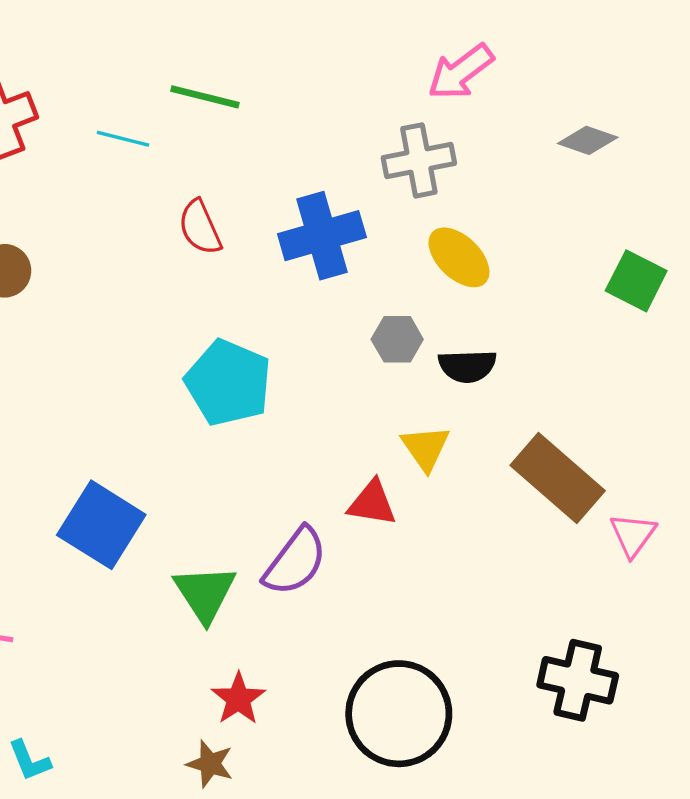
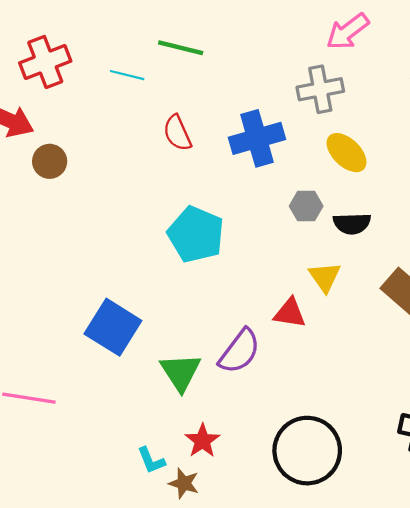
cyan L-shape: (29, 760) -> (151, 460), moved

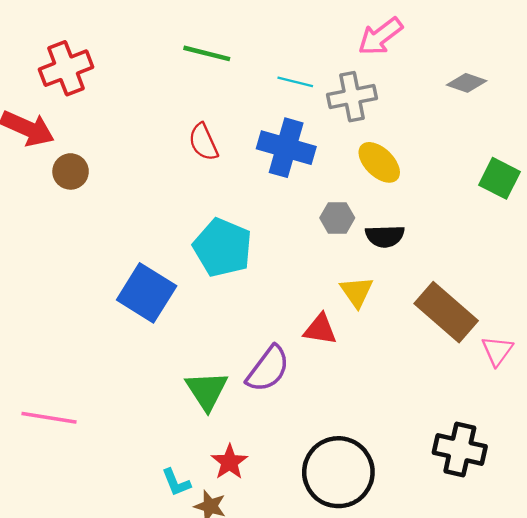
cyan line: (127, 75) -> (295, 82), moved
blue cross: (257, 138) -> (286, 148), turned 32
blue square: (113, 327) -> (147, 293), moved

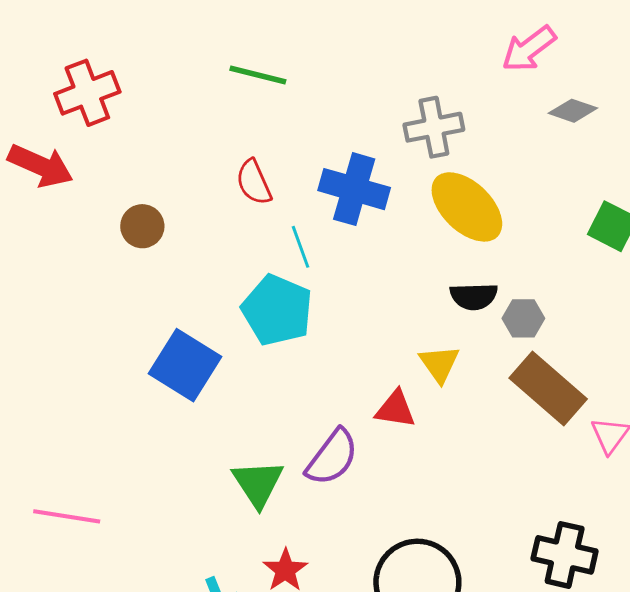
pink arrow: (380, 36) -> (529, 49), moved
cyan line: (295, 82) -> (301, 247), moved, turned 56
yellow ellipse: (379, 162) -> (467, 207), size x1.4
brown circle: (71, 171) -> (142, 226), moved
gray hexagon: (337, 218) -> (523, 318), moved

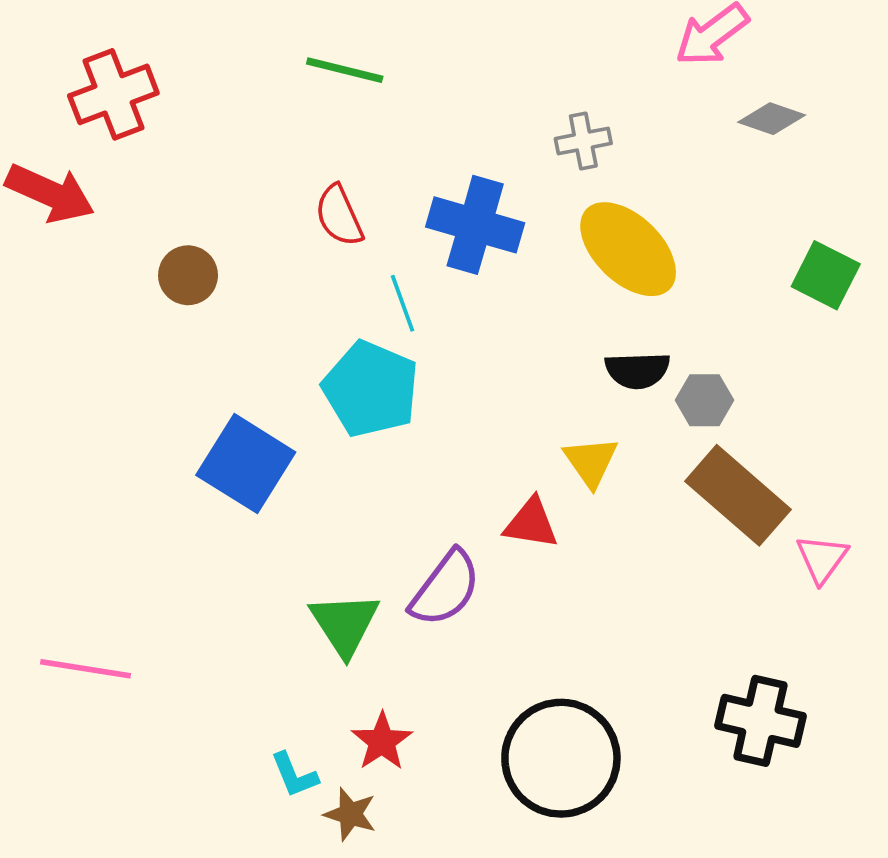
gray cross: (434, 127) -> (583, 141), size x0.7

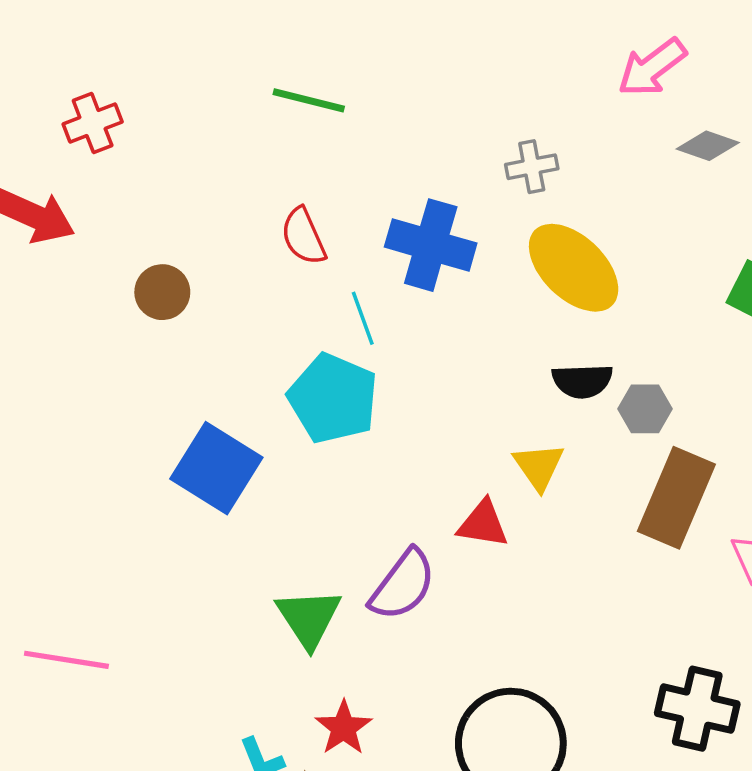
red cross: (113, 94) -> (93, 123), size x0.7
brown rectangle: (738, 495) -> (676, 498), turned 72

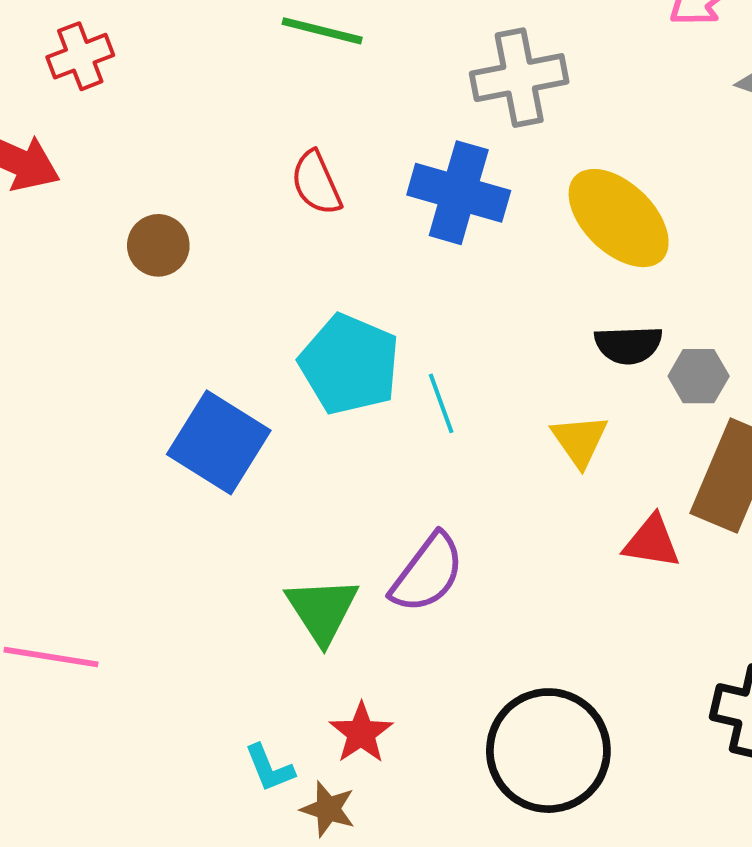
gray cross: (532, 167) -> (519, 78), moved, size x1.6
cyan line: (363, 318) -> (441, 403), moved
red triangle: (483, 524) -> (652, 542), moved

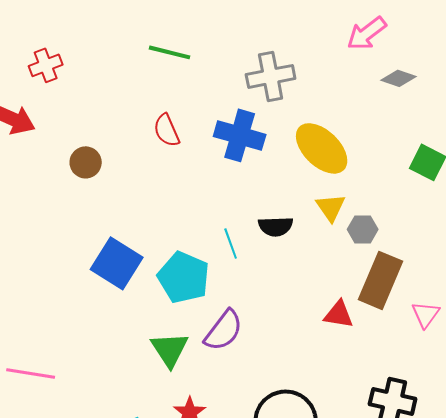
black semicircle: (628, 345) -> (276, 226), moved
cyan pentagon: (349, 364) -> (184, 277), moved
yellow triangle: (580, 440) -> (331, 207), moved

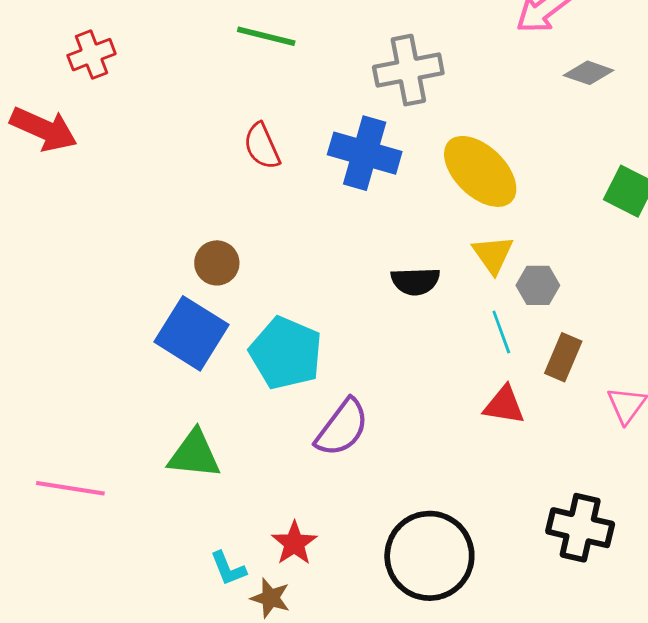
brown circle: (86, 162) -> (217, 263), moved
cyan line: (231, 243) -> (501, 332), moved
brown rectangle: (381, 280) -> (563, 357), size x0.6
green triangle: (170, 349) -> (194, 454), moved, turned -51

